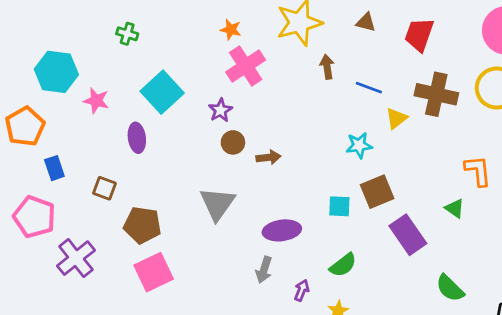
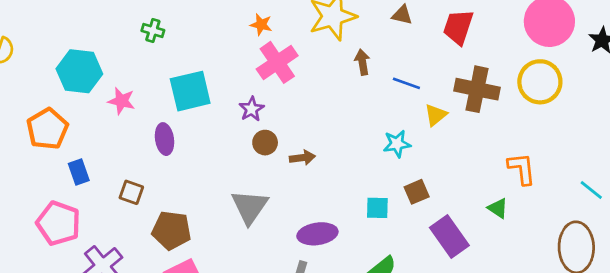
cyan square: (162, 92) -> (190, 91), turned 30
brown square: (377, 192) -> (417, 192), size x0.7

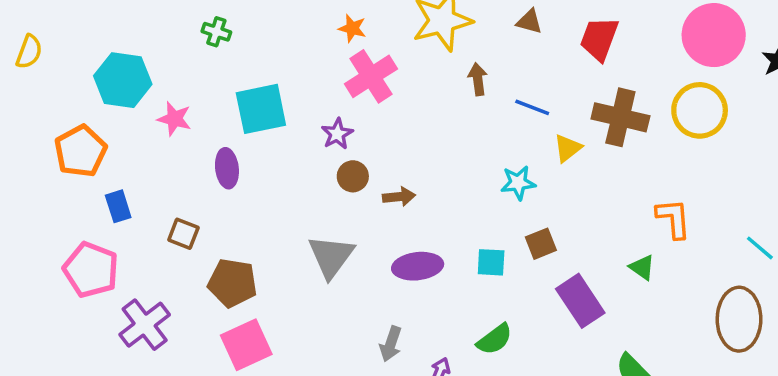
purple ellipse: (317, 234) -> (418, 266), moved

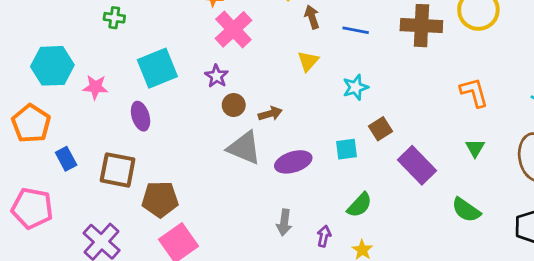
yellow triangle: (568, 148) -> (308, 61), moved
brown square: (183, 234) -> (118, 170), size x1.6
gray triangle: (331, 256) -> (244, 148), moved, turned -33
green triangle: (642, 267) -> (475, 148), moved, turned 36
pink pentagon: (91, 270) -> (32, 208), moved

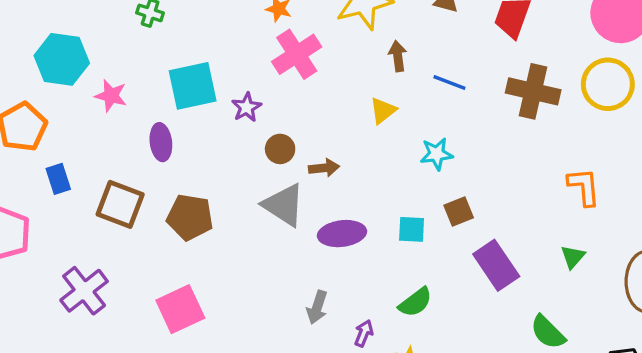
purple star: (216, 76) -> (247, 107), moved
brown pentagon: (160, 199) -> (190, 217), moved

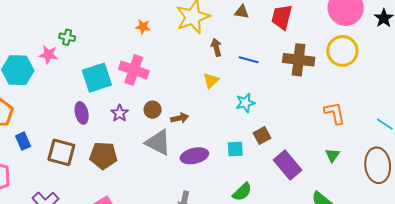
pink cross: (297, 54) -> (134, 70), moved, turned -32
pink star: (111, 96) -> (48, 55), moved
purple star: (247, 107) -> (120, 113), moved

